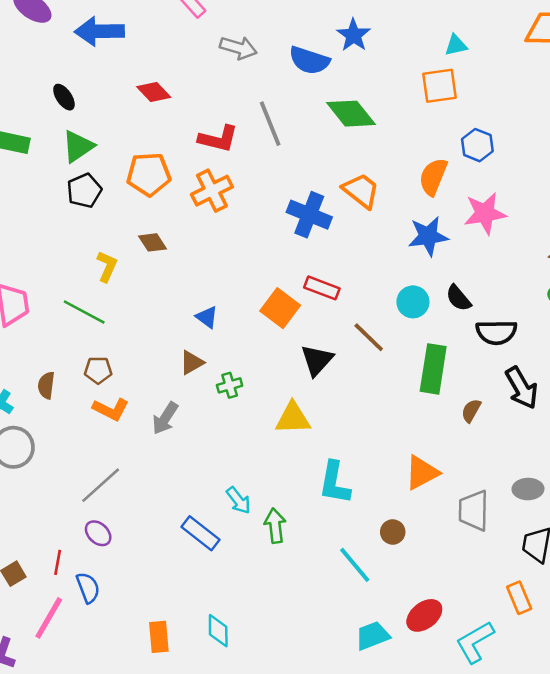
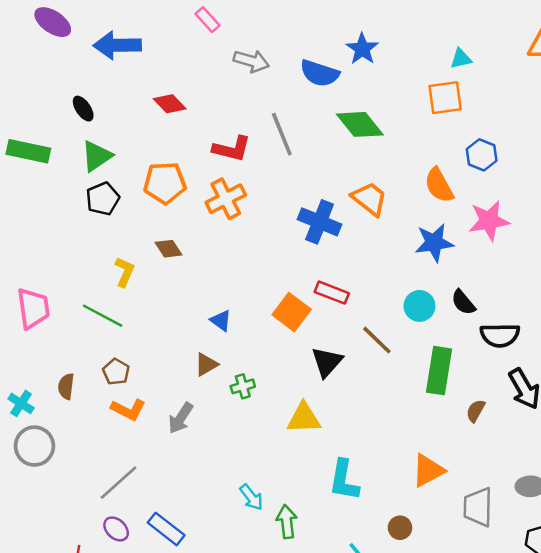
orange semicircle: (433, 177) -> (439, 185), turned -51
brown pentagon: (98, 370) -> (116, 372), turned 30
blue rectangle: (201, 533) -> (166, 529), moved

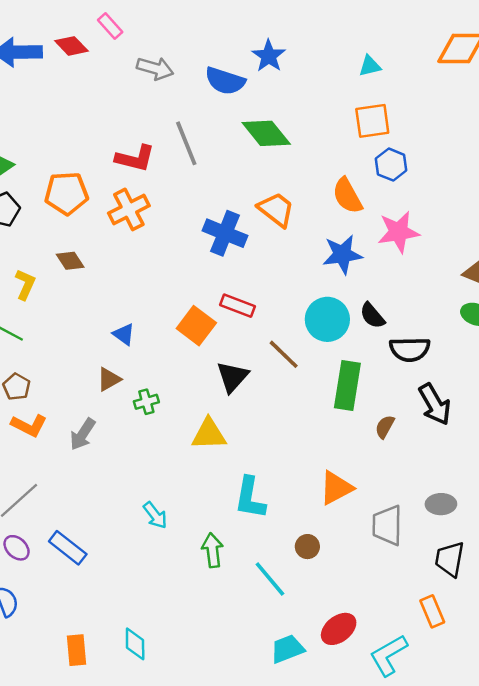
orange square: (445, 98) -> (372, 121), moved
red diamond: (170, 104) -> (71, 46), moved
cyan circle: (419, 306) -> (327, 319), size x1.4
green arrow: (287, 522) -> (213, 550), moved

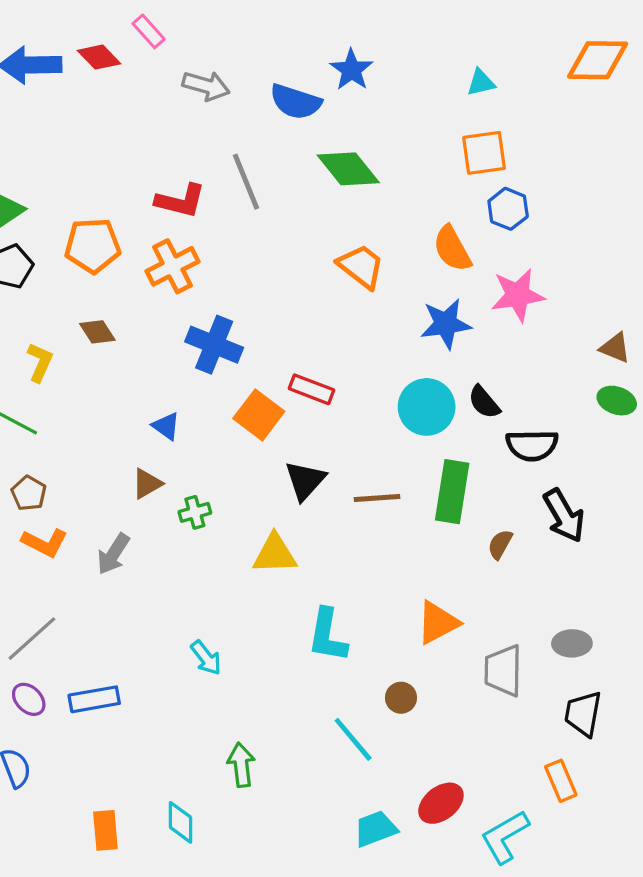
blue cross: (225, 233) -> (214, 345), moved
brown line: (284, 354) -> (377, 498), moved, turned -48
blue rectangle: (68, 548) -> (94, 699), turned -48
green arrow: (213, 550) -> (241, 765), moved

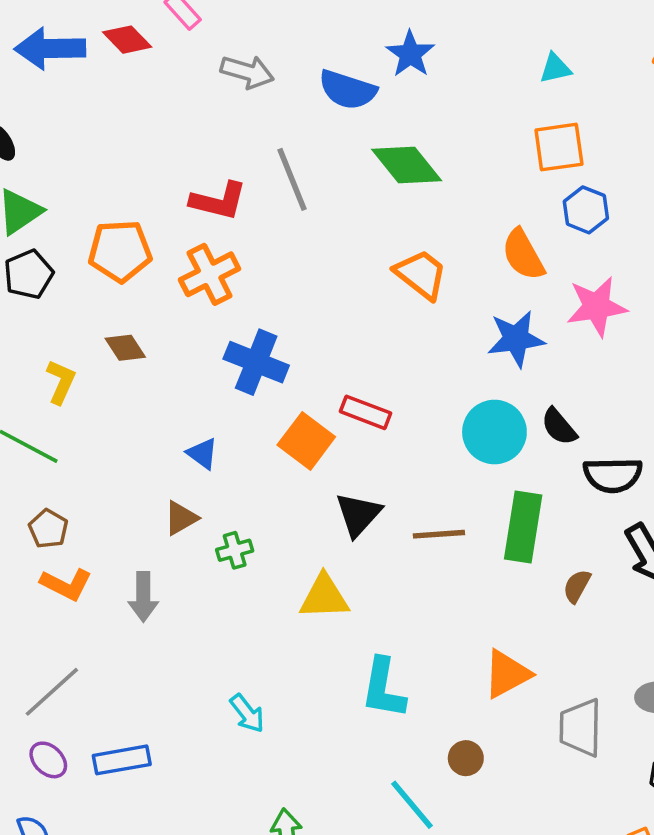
gray arrow: (113, 554) -> (143, 597), turned -33

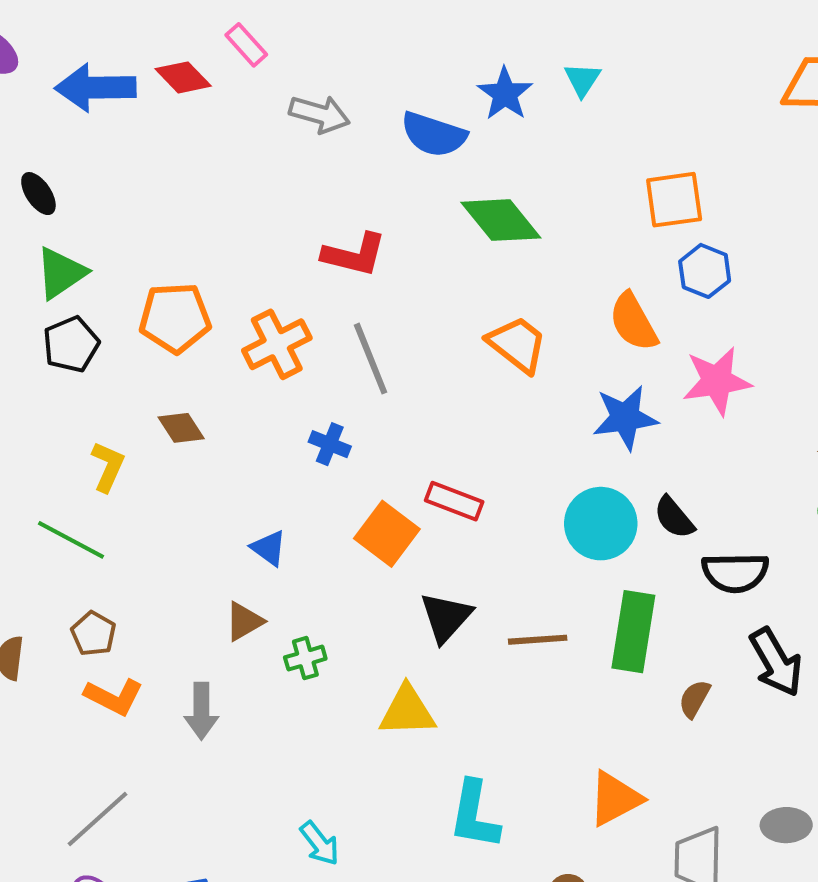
cyan triangle: (555, 68) -> (582, 79), moved, turned -44
gray line: (292, 179) -> (371, 359), moved
red L-shape: (219, 201) -> (354, 255), moved
blue cross: (256, 362) -> (330, 444), size x0.6

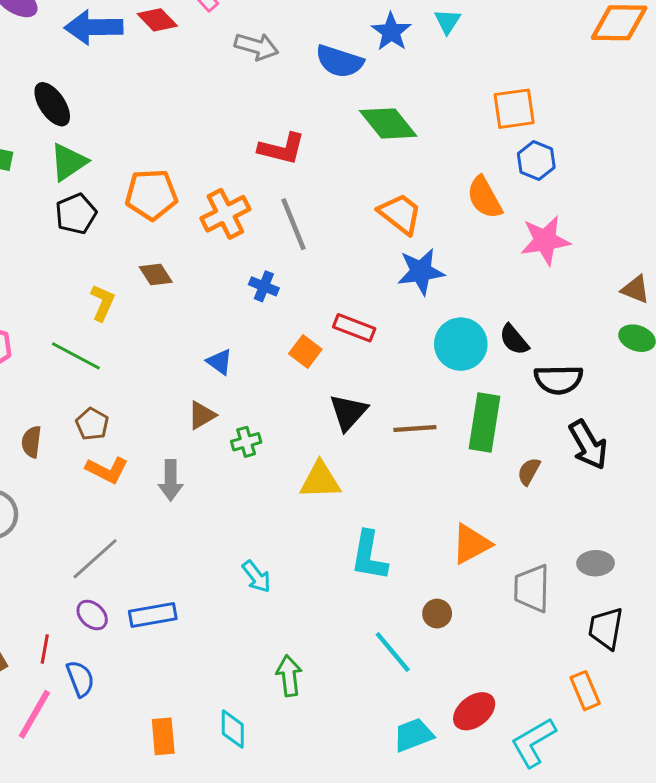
black ellipse: (38, 194) -> (52, 104), size x1.4
blue star: (625, 418) -> (421, 272), moved
orange square: (387, 534) -> (305, 351), size x0.7

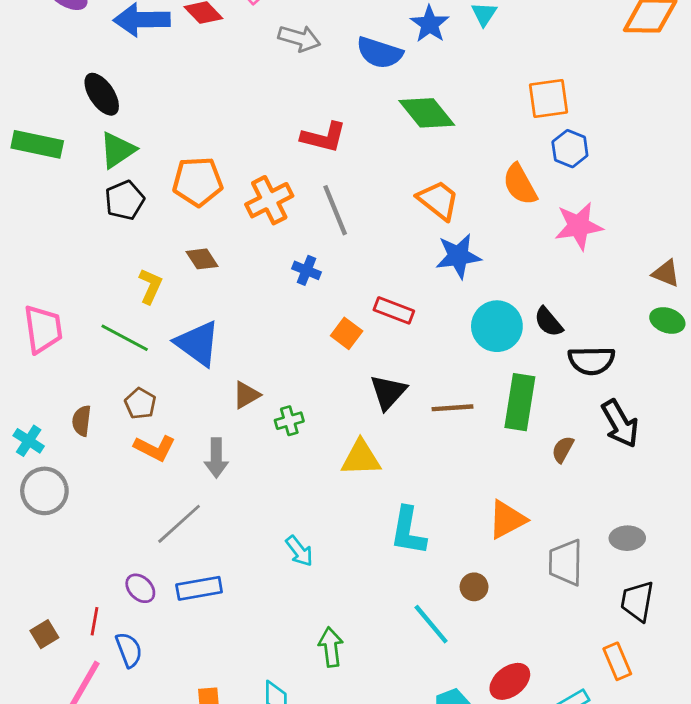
blue triangle: (219, 362) -> (198, 343), moved, size x1.8
gray line: (95, 559) -> (179, 524), moved

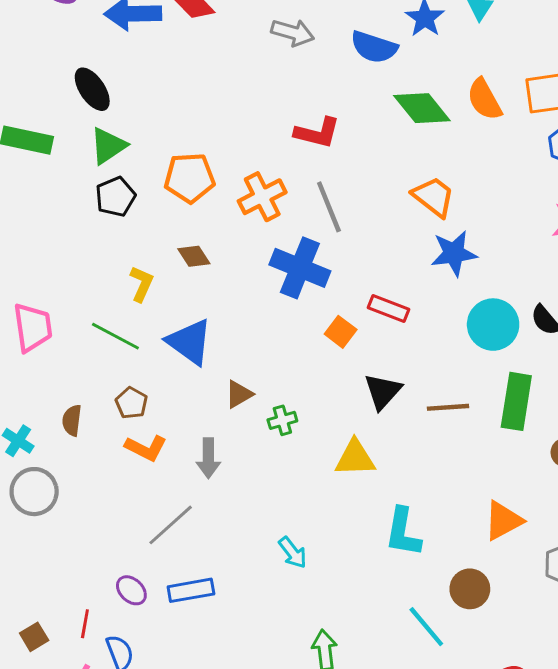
orange semicircle: (520, 184) -> (484, 99), moved
blue cross: (306, 270) -> (300, 268), size x2.0
brown circle: (474, 587) -> (470, 589), size x1.4

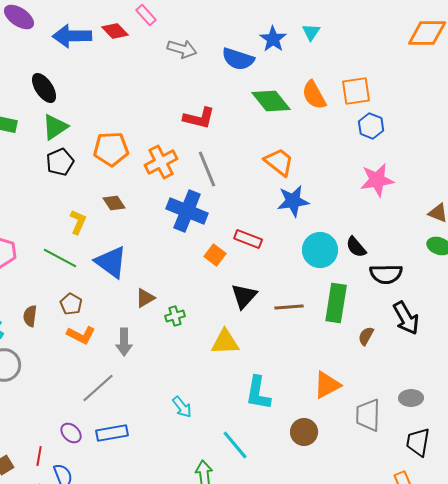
cyan line: (426, 627) -> (235, 445), moved

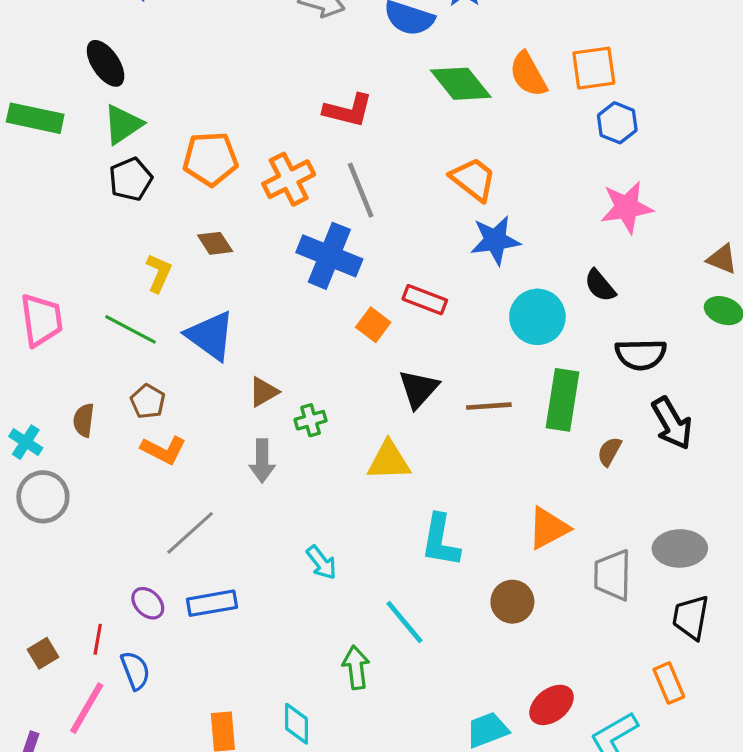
black semicircle: (356, 247) -> (600, 286), moved
gray arrow: (124, 342) -> (262, 461), moved
gray ellipse: (411, 398) -> (680, 548), size x1.4

